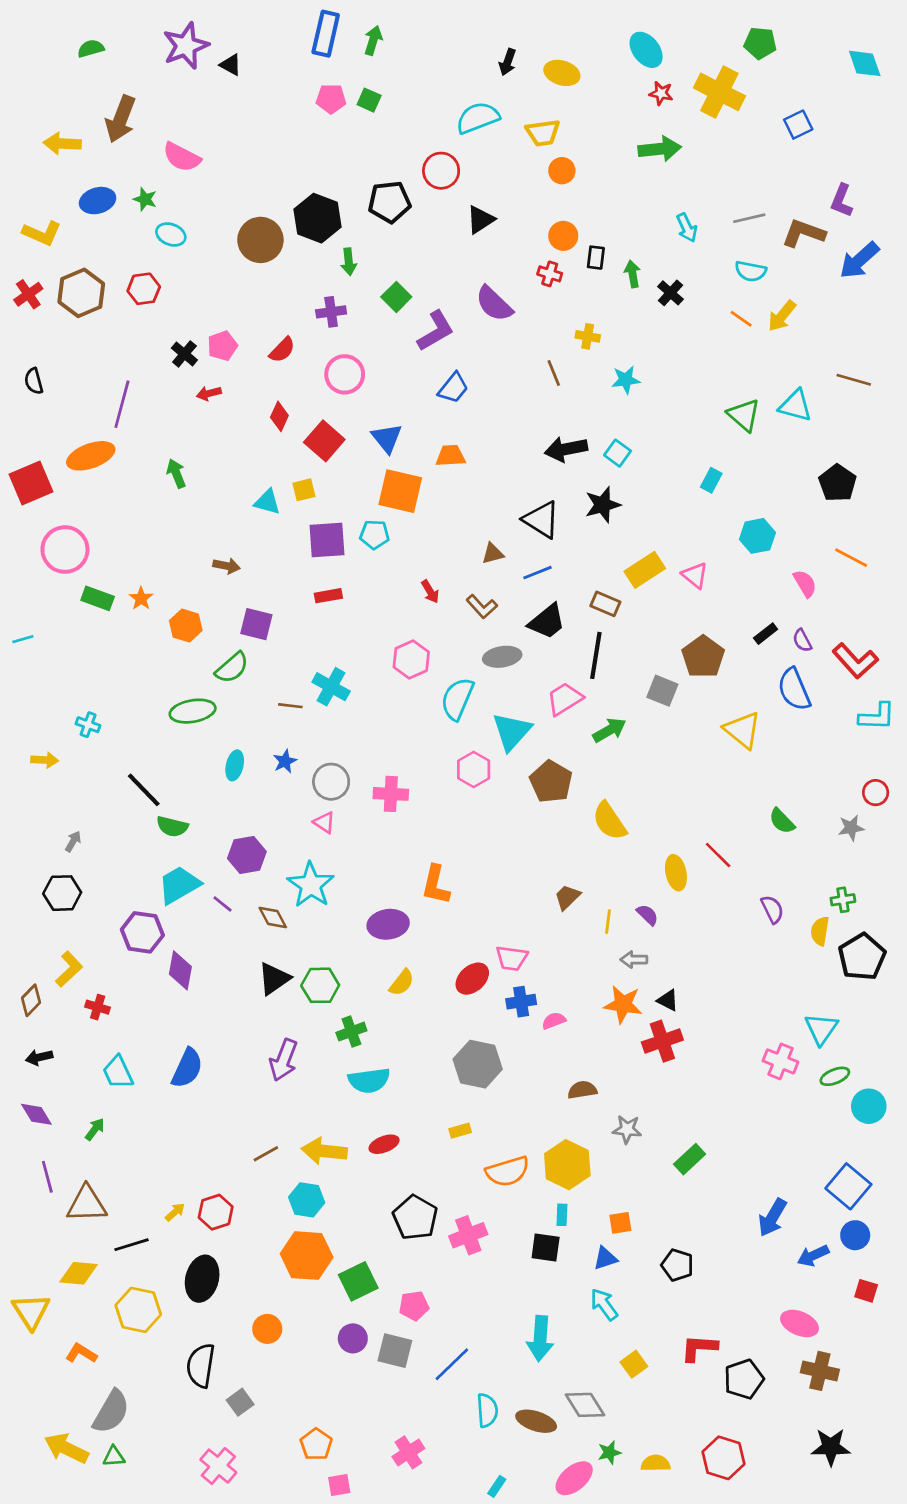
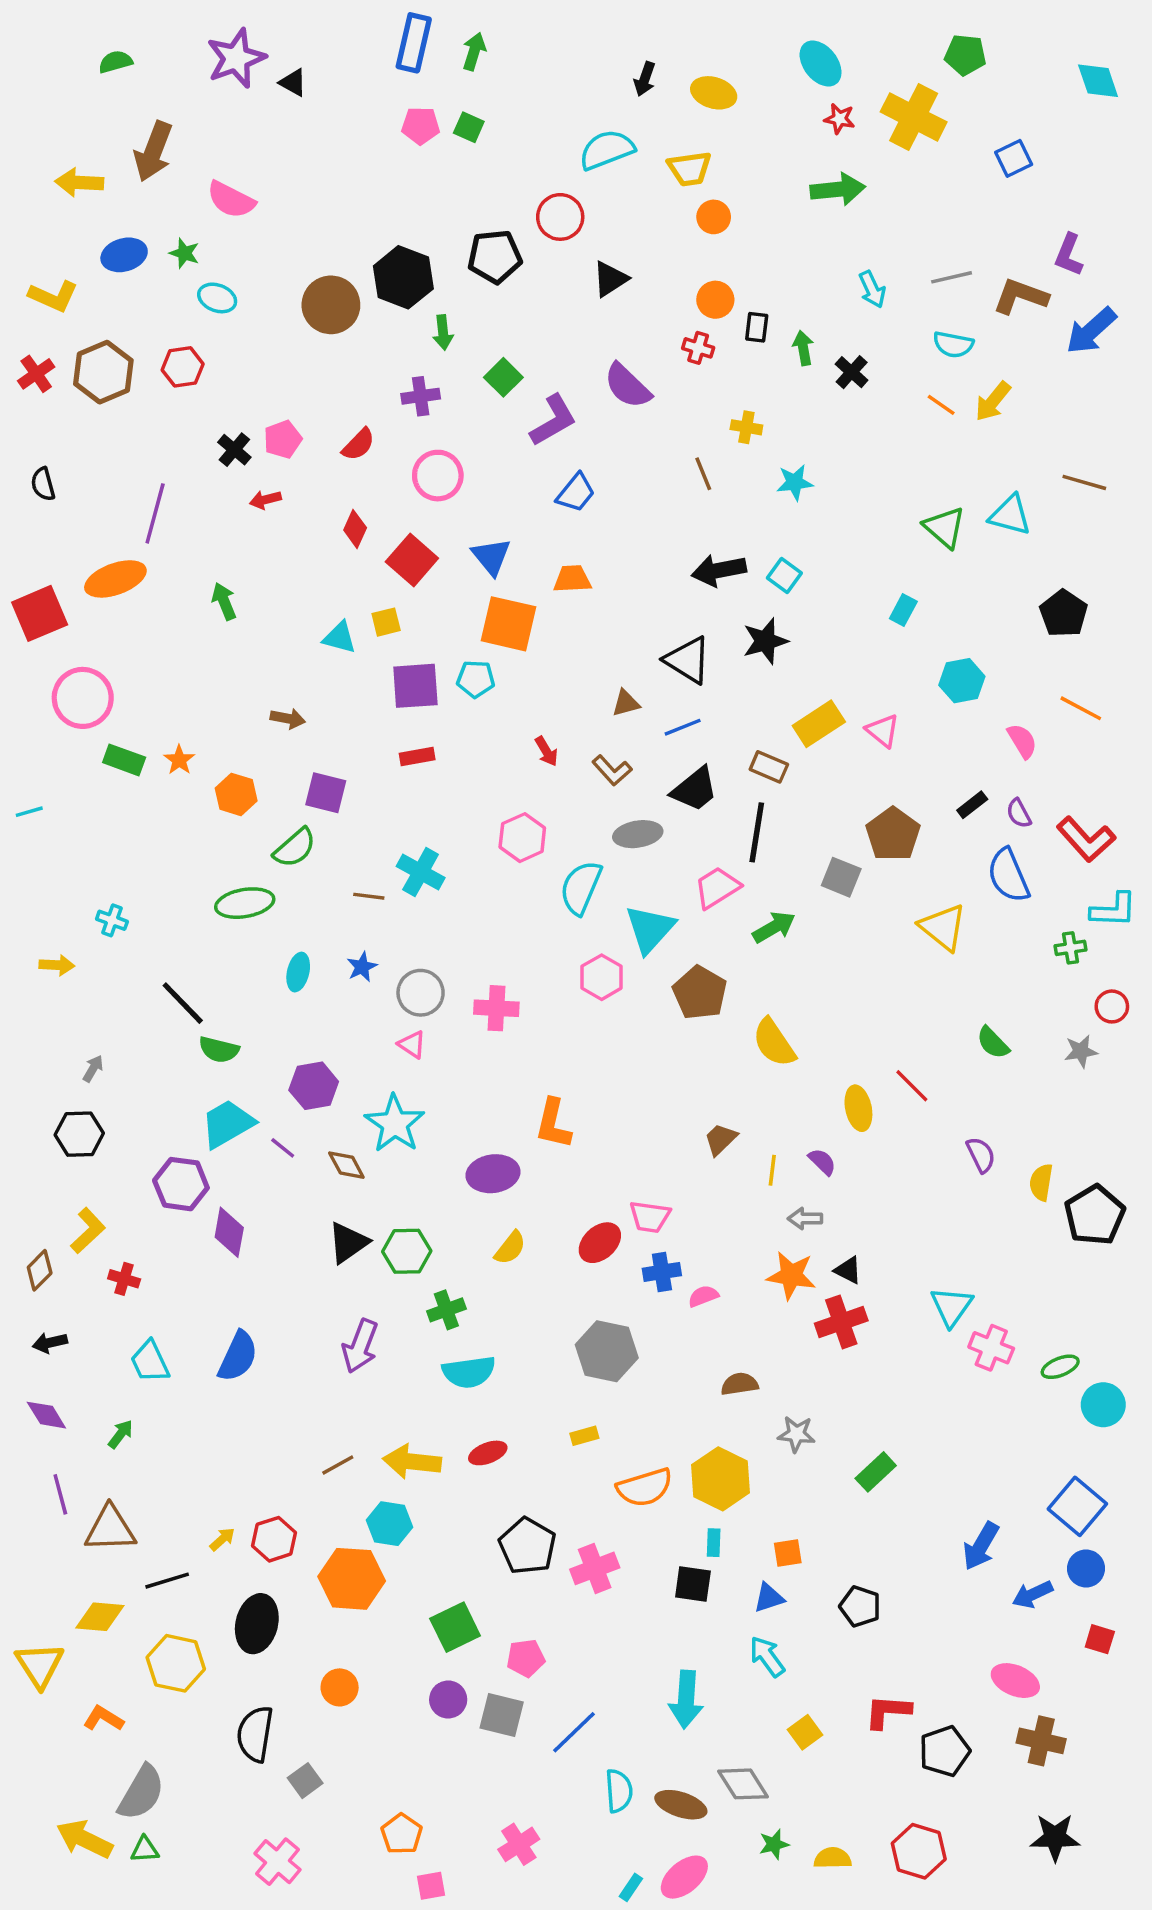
green cross: (843, 900) -> (1070, 948), moved
cyan triangle: (821, 1029) -> (952, 1306), moved
orange hexagon: (307, 1256) -> (352, 1579), moved
pink ellipse: (574, 1478) -> (684, 1877), moved

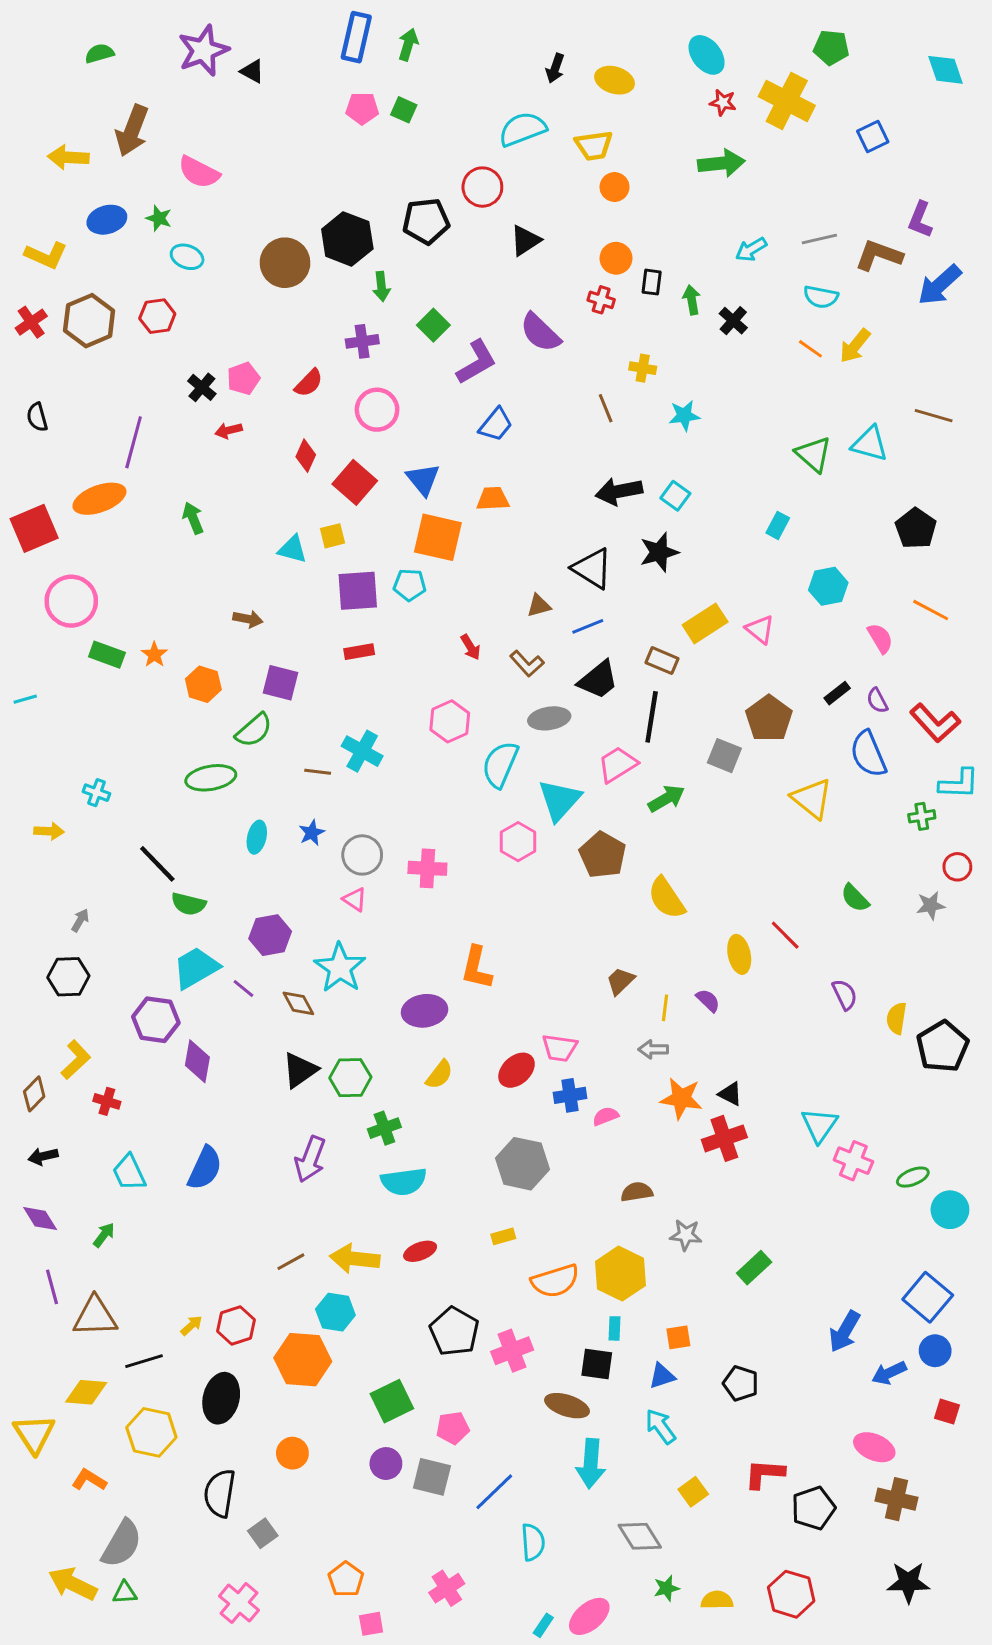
cyan arrow: (872, 289) -> (751, 249), turned 84
gray arrow: (805, 1219) -> (653, 1049), moved
brown ellipse: (681, 1805) -> (567, 1406), moved

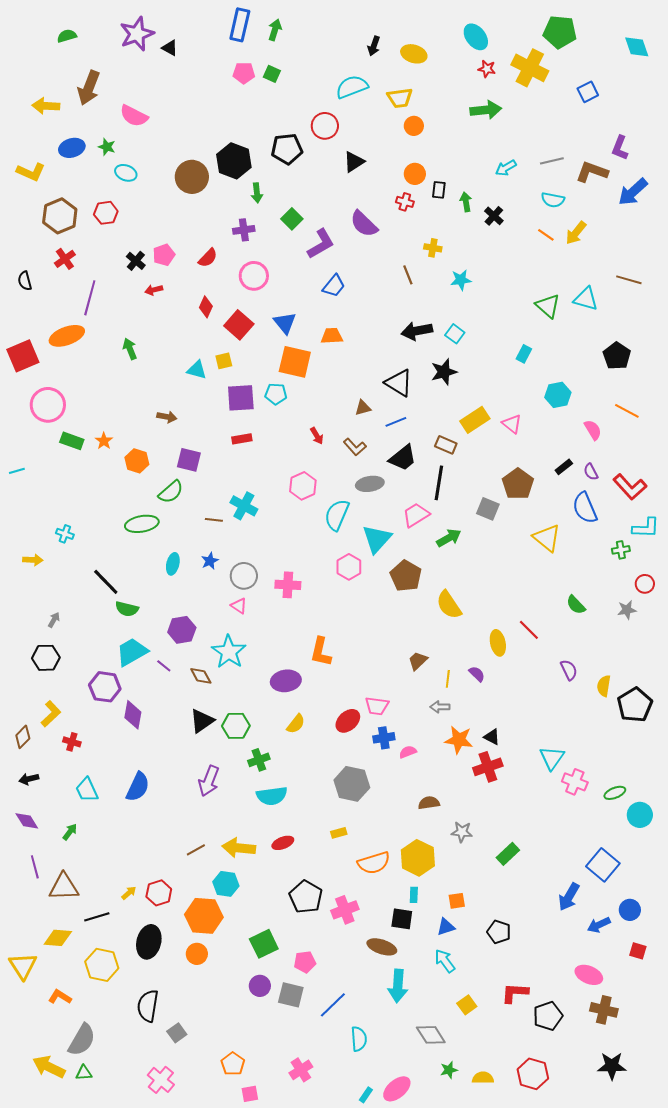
green pentagon: (831, 48) -> (560, 32), size x1.4
red cross: (31, 322) -> (65, 259), moved
blue square: (928, 1297) -> (603, 865), moved
orange circle: (292, 1453) -> (197, 954), moved

